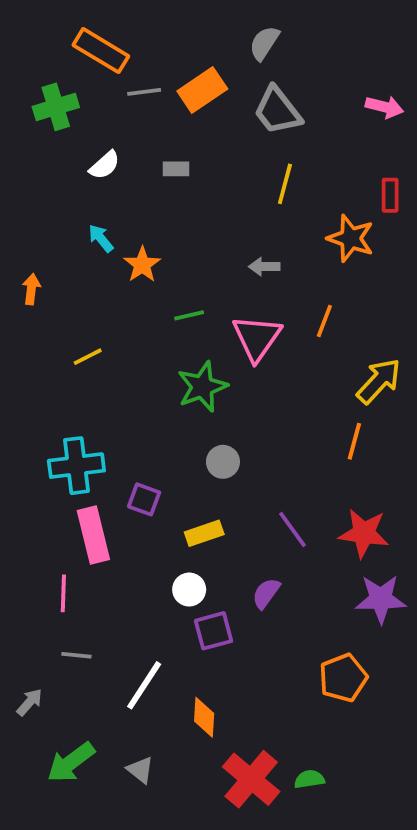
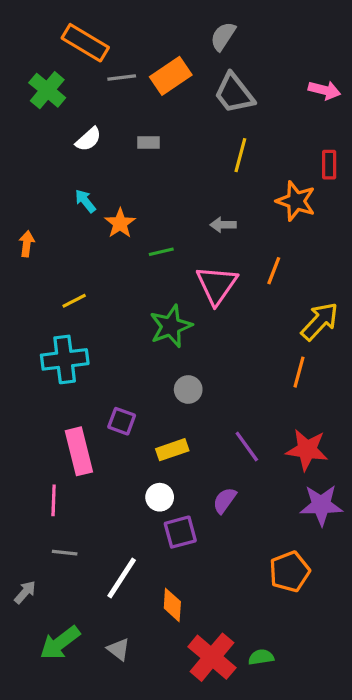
green cross: (56, 107) -> (47, 90), turned -33
green line: (189, 315) -> (161, 252), moved
cyan cross: (76, 466) -> (65, 359), moved

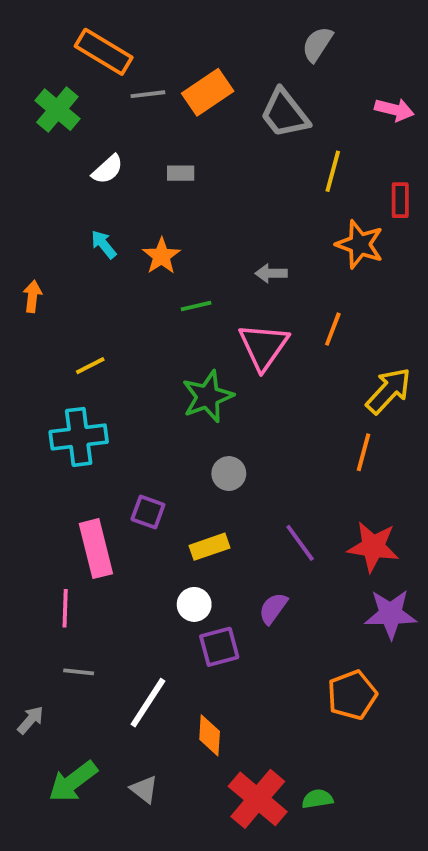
gray semicircle: (223, 36) -> (317, 44), moved
yellow line: (240, 155) -> (333, 171), moved
orange star: (120, 223) -> (161, 256), moved

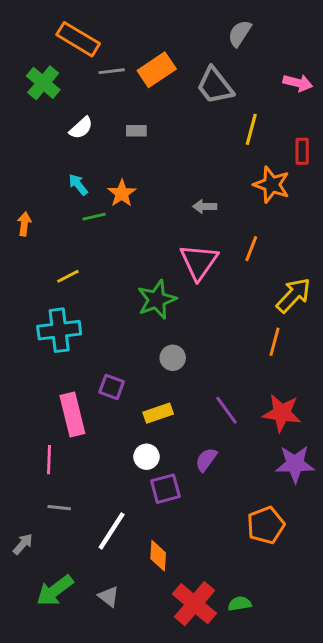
green line: (196, 306) -> (94, 217), moved

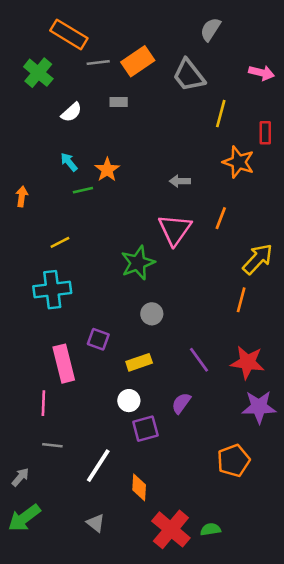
gray rectangle: (136, 131) -> (119, 102), moved
green arrow: (55, 591) -> (24, 518), moved

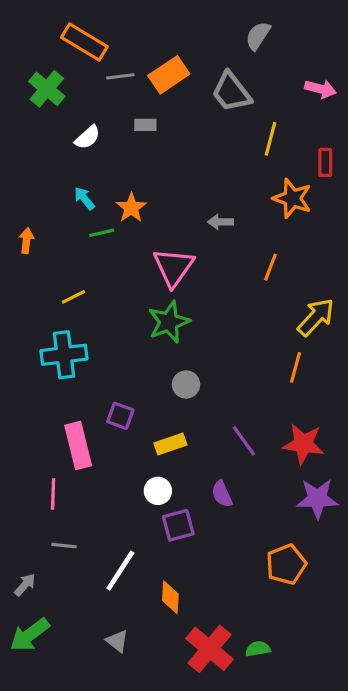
pink triangle: (175, 230) -> (174, 267), moved
purple semicircle: (181, 403) -> (222, 494), turned -60

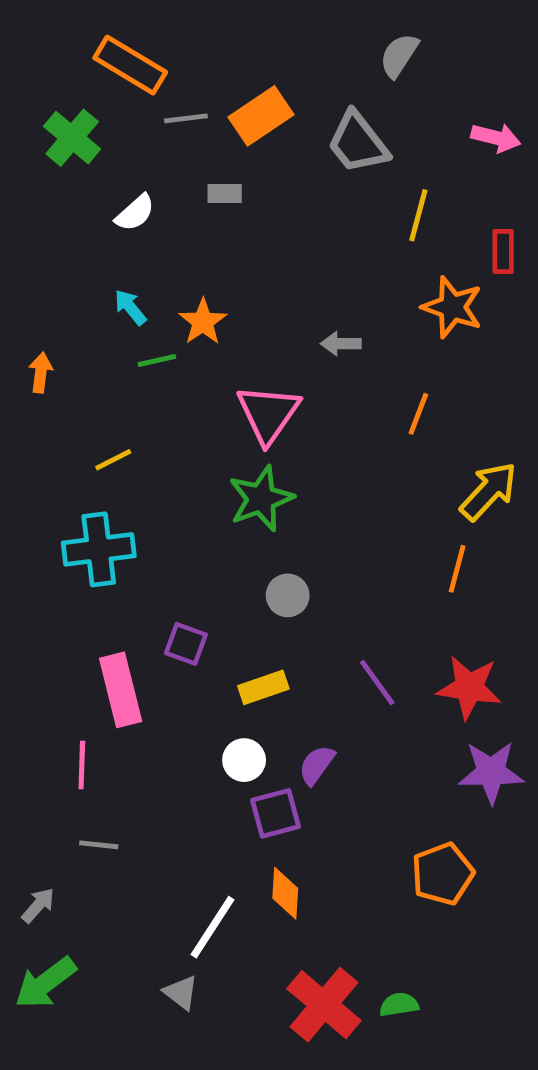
purple semicircle: (222, 494) -> (317, 765), moved, turned 60
white line: (120, 571) -> (213, 927), moved
orange diamond: (170, 597) -> (285, 893), moved

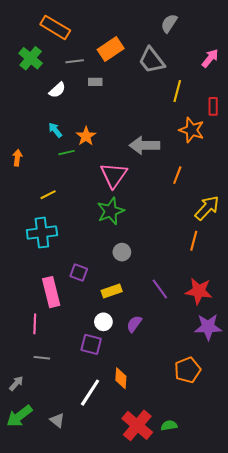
gray line: (186, 118) -> (75, 61), moved
pink arrow: (496, 138) -> (210, 58), turned -66
gray arrow: (341, 344) -> (144, 145), size x1.8
purple square: (276, 813) -> (91, 344), moved, turned 30
gray triangle: (181, 993) -> (57, 420), moved

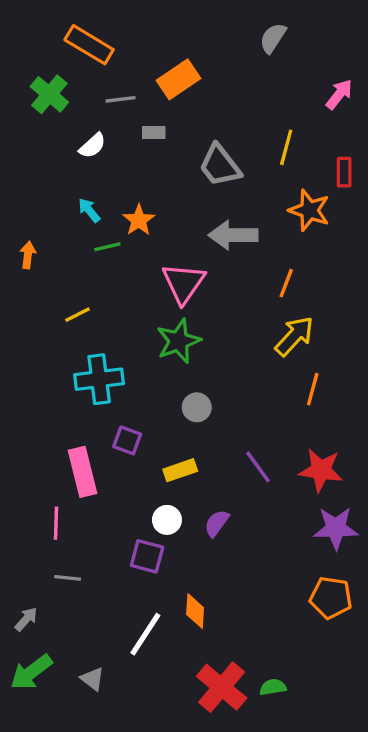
gray trapezoid: (152, 60) -> (220, 166), moved
yellow arrow: (207, 208) -> (294, 336), moved
cyan cross: (42, 233) -> (99, 379), moved
orange pentagon: (188, 370) -> (331, 598), moved, turned 30

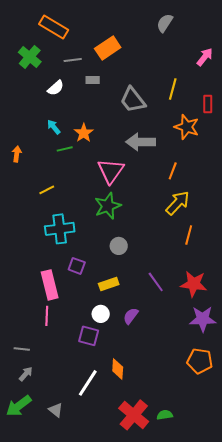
pink line: (56, 523) -> (47, 316), moved
gray line: (68, 578) -> (22, 349), moved
gray arrow: (26, 619) -> (26, 374), moved

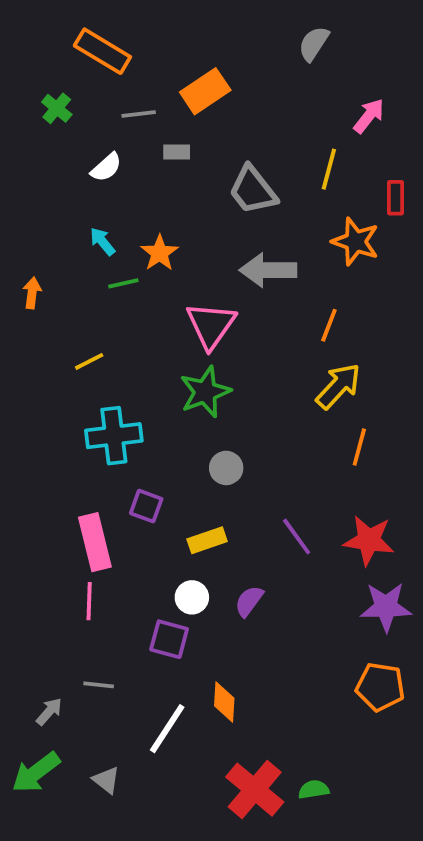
green cross: (30, 57) -> (57, 108), size x0.7
pink arrow: (205, 57) -> (369, 116), moved
gray line: (22, 349) -> (99, 685), moved

